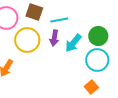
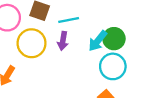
cyan arrow: (73, 43) -> (98, 41), moved

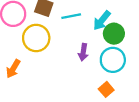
purple arrow: (63, 41) -> (83, 52), moved
cyan arrow: (98, 41) -> (102, 20), moved

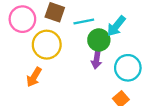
green circle: (114, 34) -> (99, 40), moved
orange arrow: (13, 69) -> (34, 77), moved

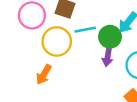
cyan line: (84, 21) -> (85, 30), moved

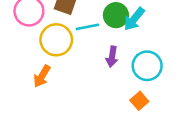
green circle: (110, 37) -> (116, 15), moved

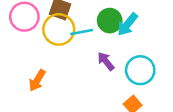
yellow circle: (56, 40) -> (59, 29), moved
purple arrow: (112, 57) -> (106, 61), turned 132

